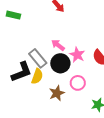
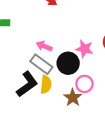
pink arrow: (58, 45) -> (44, 46), moved
pink circle: (78, 83) -> (84, 84), moved

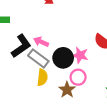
pink star: (84, 49) -> (80, 55), moved
black L-shape: (27, 84) -> (21, 46), moved

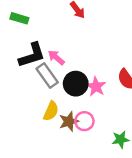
yellow semicircle: (42, 77) -> (51, 111), moved
pink circle: (78, 77) -> (84, 121), moved

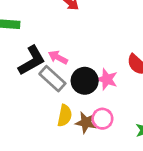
brown star: (69, 121) -> (86, 123), turned -30

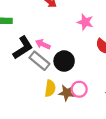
pink star: (107, 79) -> (85, 22), moved

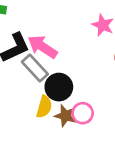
pink arrow: (43, 44) -> (42, 47), size x1.5
black circle: (64, 61) -> (59, 87), moved

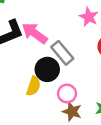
gray rectangle: (35, 68) -> (62, 53), moved
brown star: (65, 116) -> (72, 112), moved

